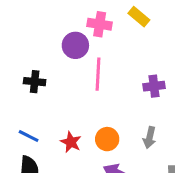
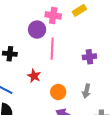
yellow rectangle: (139, 17) -> (79, 10), turned -72
red star: (71, 142) -> (34, 76), moved

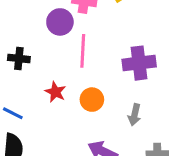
purple cross: (89, 57) -> (139, 63), size x1.5
orange circle: (58, 92) -> (92, 100), moved

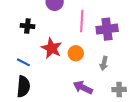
pink line: (83, 51) -> (82, 21), moved
red star: (55, 92) -> (52, 48), size x1.5

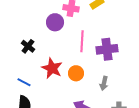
black cross: (27, 26) -> (28, 46), turned 32

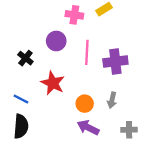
purple circle: (55, 22) -> (56, 41), moved
orange circle: (76, 73) -> (85, 104), moved

